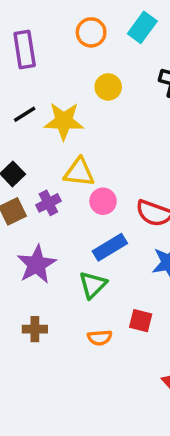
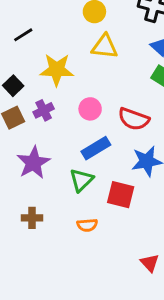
yellow star: (64, 121) -> (57, 70), moved
yellow triangle: (79, 172) -> (105, 46), moved
red square: (141, 321) -> (121, 195), moved, size x1.4

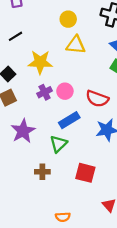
purple cross: (44, 110) -> (45, 92), moved
red square: (121, 195) -> (85, 173), moved
brown cross: (32, 218) -> (42, 172), moved
orange semicircle: (87, 225) -> (63, 217), moved

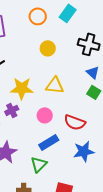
yellow triangle: (76, 45) -> (55, 85), moved
purple cross: (45, 92) -> (12, 110), moved

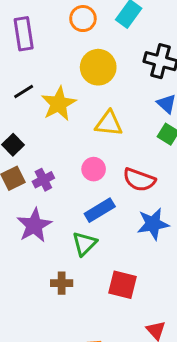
yellow circle: (48, 48) -> (98, 67), size x1.5
yellow star: (22, 88) -> (59, 104), moved, turned -30
purple cross: (12, 110) -> (43, 180), moved

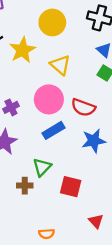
yellow triangle: (109, 123) -> (60, 65), turned 35
pink circle: (94, 169) -> (49, 99), size x1.6
green triangle: (84, 244) -> (42, 167), moved

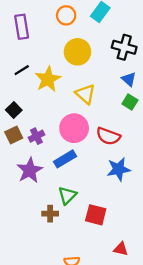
blue rectangle: (53, 130) -> (65, 159), moved
red triangle: (96, 221) -> (121, 249), turned -35

